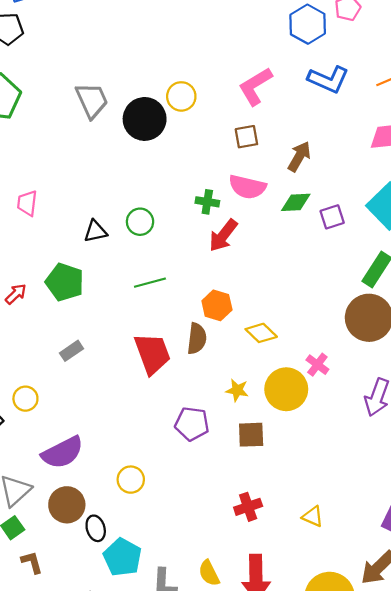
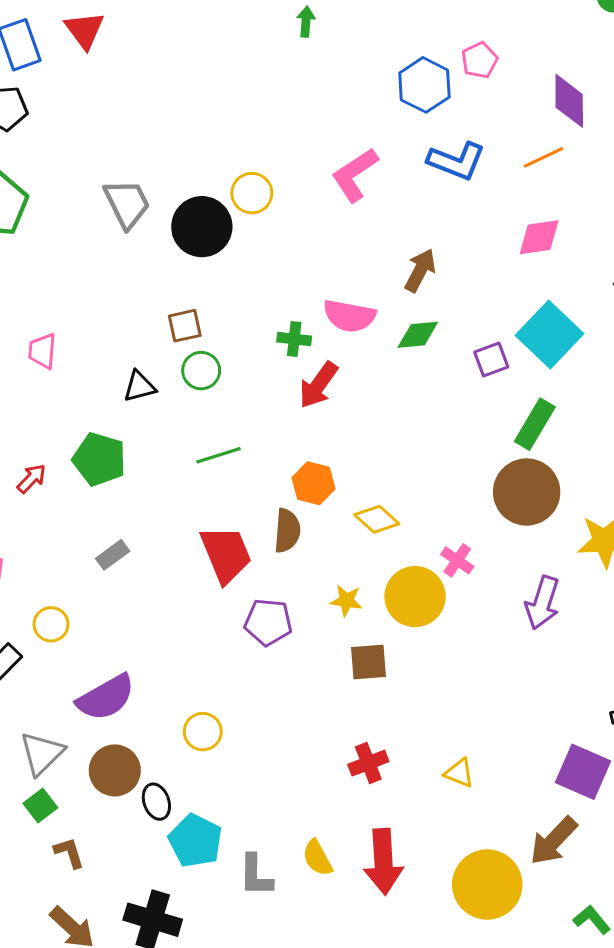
brown square: (246, 137) -> (185, 326), moved
purple square: (332, 217) -> (491, 359), moved
purple pentagon: (192, 424) -> (268, 622), moved

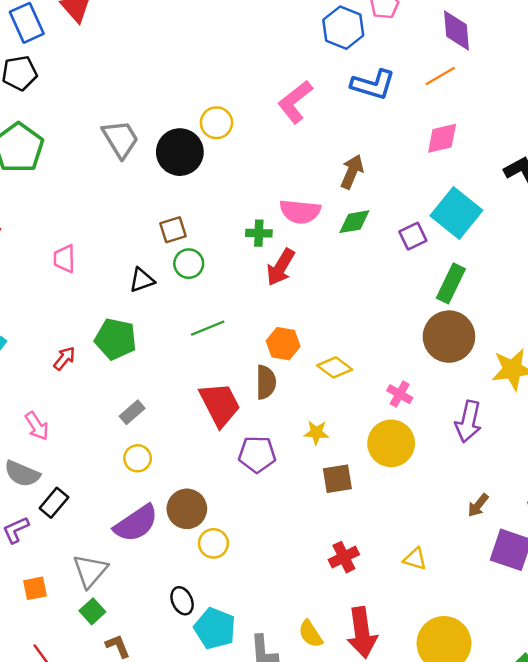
yellow circle: (415, 597) -> (391, 443), moved
yellow circle: (51, 624) -> (138, 458), moved
brown circle: (115, 770) -> (187, 509), moved
brown arrow: (553, 841) -> (478, 505), moved, size x0.6

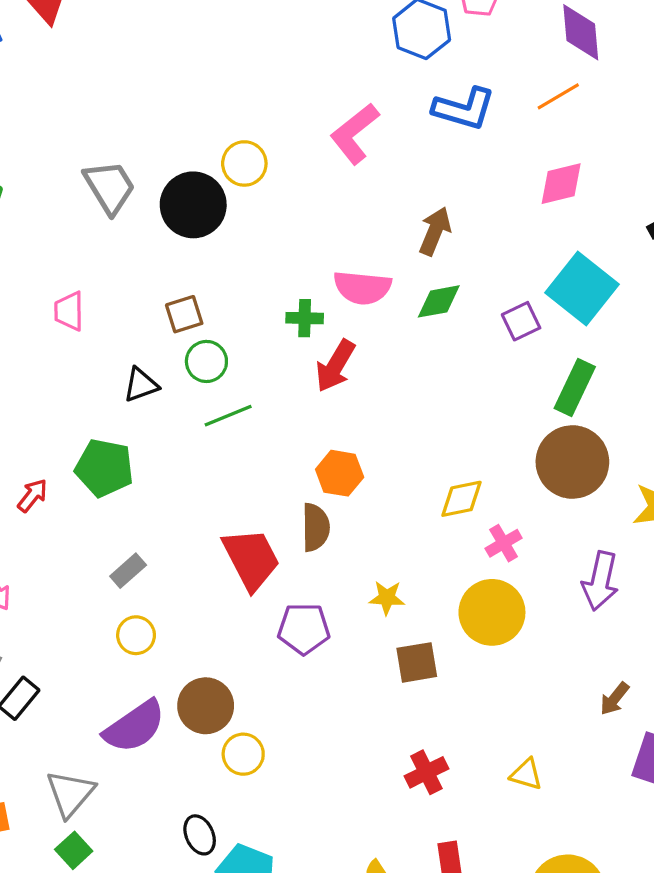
pink trapezoid: (64, 259) -> (69, 311), moved
green line: (208, 328) -> (228, 416), moved
yellow diamond: (335, 367) -> (462, 499), moved, turned -48
pink cross: (400, 394) -> (504, 543), turned 30

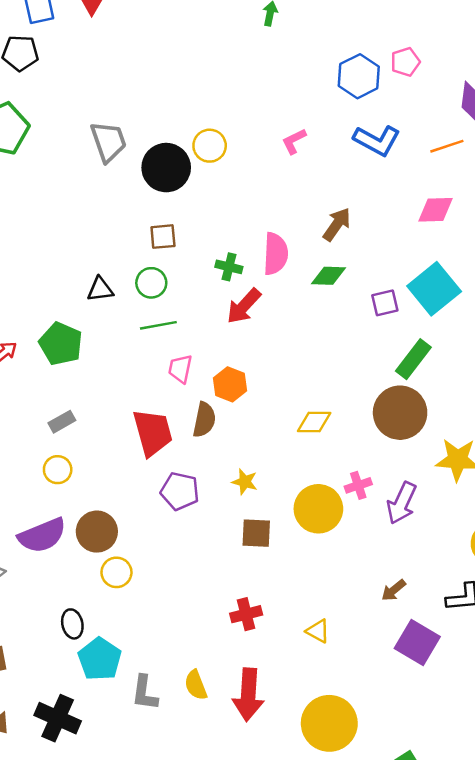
pink L-shape: (355, 134) -> (294, 141), size x0.6
pink semicircle: (362, 288) -> (276, 254), turned -105
pink trapezoid: (69, 311) -> (180, 369), moved
brown square: (184, 314) -> (163, 237), moved
pink cross: (504, 543) -> (358, 485), moved

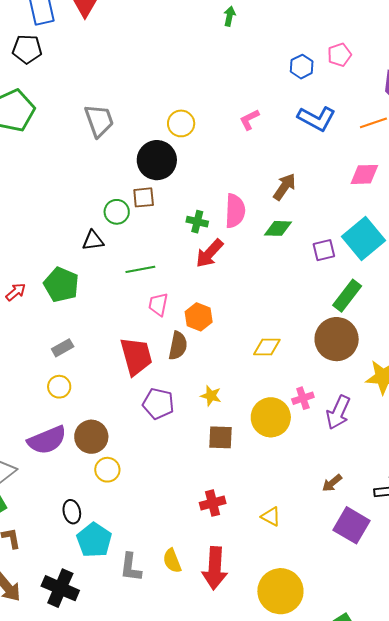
blue hexagon: (359, 76) -> (302, 67), size x0.7
black circle: (166, 168) -> (157, 160), moved
green circle: (151, 283) -> (117, 212), moved

